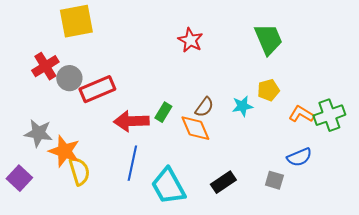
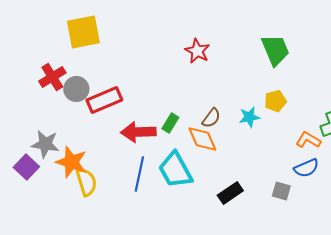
orange L-shape: (301, 114) -> (308, 140), moved
purple square: (19, 178) -> (26, 167), moved
cyan trapezoid: (168, 186) -> (175, 170), moved

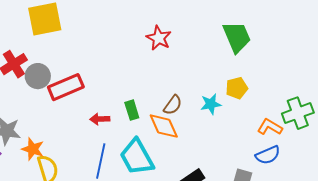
green rectangle: (170, 123) -> (132, 110), turned -48
red arrow: (138, 132) -> (100, 119), size x0.6
orange star: (71, 162) -> (33, 149), size x0.7

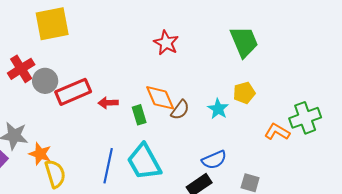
cyan star: (211, 104) -> (218, 109), turned -30
red arrow: (100, 119) -> (108, 103), moved
orange diamond: (164, 126) -> (160, 98), moved
blue semicircle: (268, 155) -> (214, 160), moved

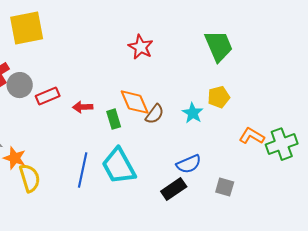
red rectangle: (73, 92) -> (48, 96), size x0.7
green cross: (305, 118) -> (282, 144), moved

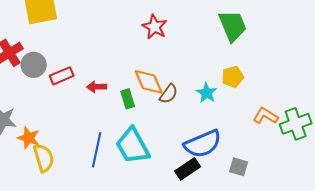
blue semicircle: (189, 164) -> (203, 144), size x1.5

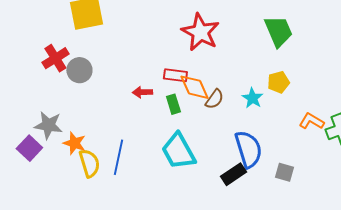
red star: (155, 27) -> (200, 32), size x1.5
red rectangle: (62, 76) -> (175, 75), moved, turned 30
blue semicircle: (203, 144) -> (248, 149), turned -84
blue line: (97, 150) -> (118, 157), moved

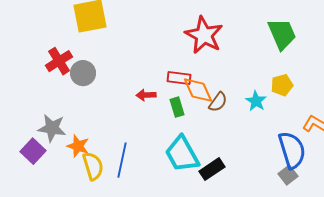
blue semicircle: (248, 149) -> (292, 150), moved
gray square: (284, 172) -> (288, 175), turned 36
black rectangle: (233, 174) -> (212, 169), moved

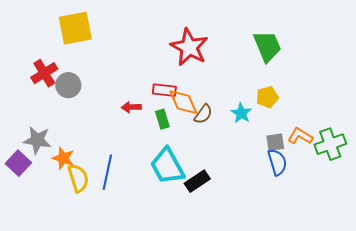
blue semicircle: (292, 150) -> (277, 162), size x0.7
gray square: (288, 175) -> (275, 142), moved, turned 30

